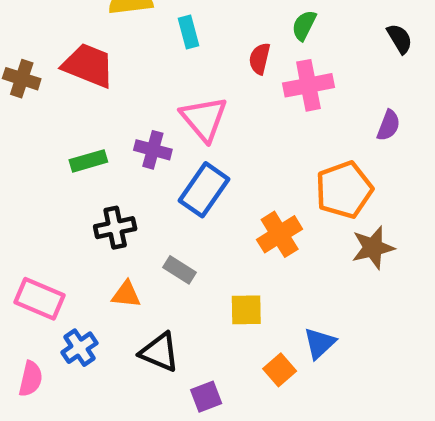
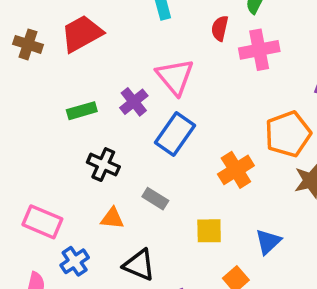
red trapezoid: (88, 65) -> (82, 34), turned -51
purple cross: (153, 150) -> (134, 102), turned 36
black cross: (115, 228) -> (103, 165), turned 36
blue triangle: (320, 343) -> (268, 242), moved

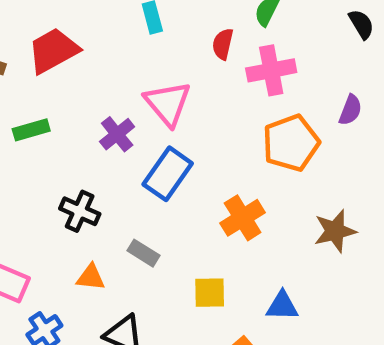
green rectangle: (82, 111) -> (31, 130), moved
orange pentagon: (288, 134) -> (291, 143), moved
blue triangle: (268, 242) -> (282, 306), turned 44

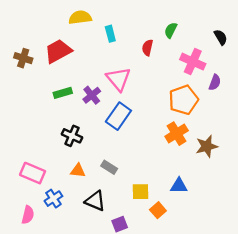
pink cross: (271, 70) -> (193, 62), moved, turned 35
green rectangle: (31, 130) -> (63, 93), moved
orange cross: (243, 218) -> (177, 134), moved
gray rectangle: (143, 253) -> (109, 167), moved
yellow square: (210, 293) -> (141, 192), moved

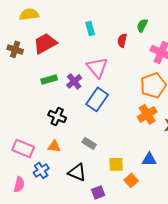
yellow semicircle: (80, 17) -> (29, 14), moved
orange triangle: (78, 171) -> (54, 146), moved

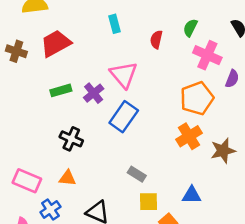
green semicircle: (142, 25) -> (190, 28), moved
gray rectangle: (89, 143) -> (137, 174), moved

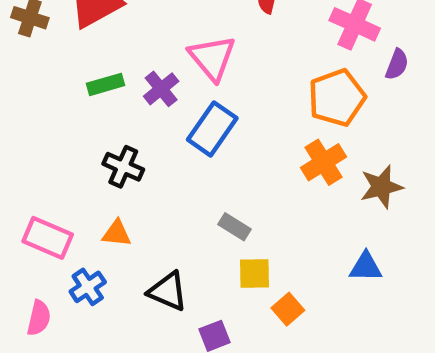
blue triangle: (192, 195) -> (366, 267), moved

